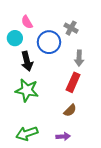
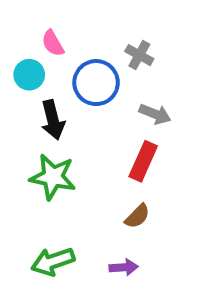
gray arrow: (79, 58) -> (155, 114), turned -70

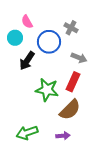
black arrow: (53, 120) -> (27, 61), turned 48
green star: (53, 177) -> (47, 90), moved
brown semicircle: (137, 216) -> (70, 110), size x1.6

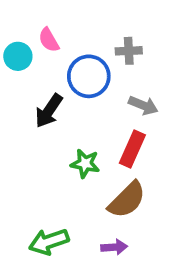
gray cross: (71, 28) -> (129, 51), turned -32
cyan circle: (15, 38) -> (18, 56), moved
green star: (47, 90) -> (85, 164), size x0.7

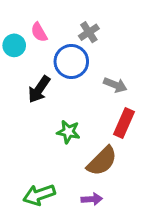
gray cross: (129, 51) -> (89, 32), moved, turned -30
red rectangle: (132, 149) -> (124, 123), moved

